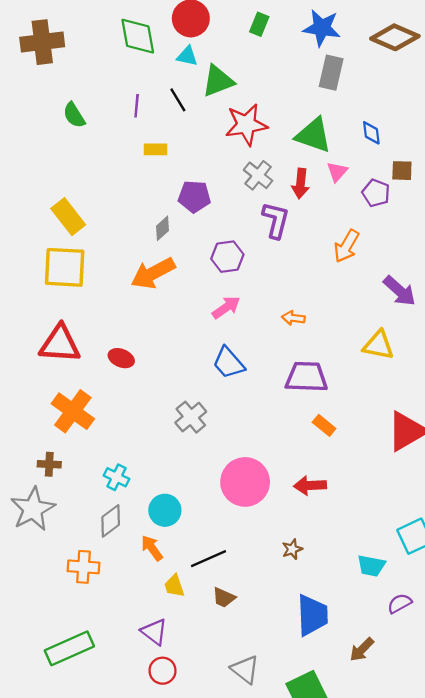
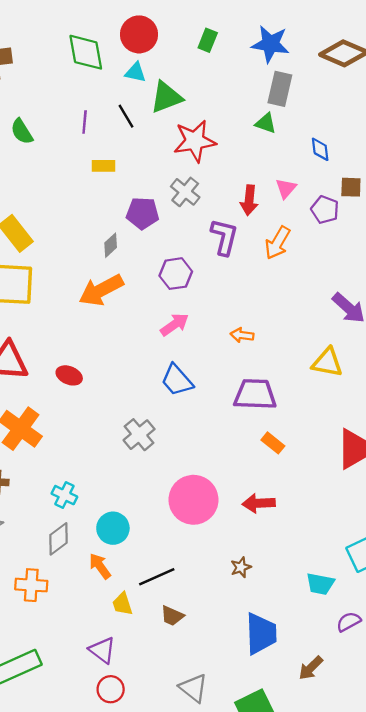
green triangle: (313, 135) -> (266, 123), moved, size x0.6
gray cross: (258, 175) -> (185, 192), moved
orange arrow: (347, 246) -> (278, 243), moved

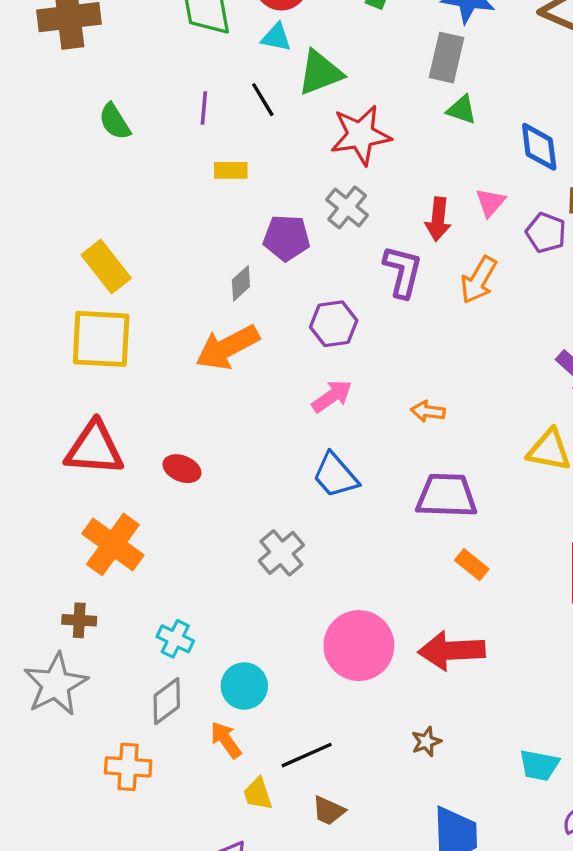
gray rectangle: (280, 89) -> (446, 58), moved
blue diamond: (320, 149) -> (539, 147), size x1.4
red arrow: (259, 503) -> (452, 651), size x1.4

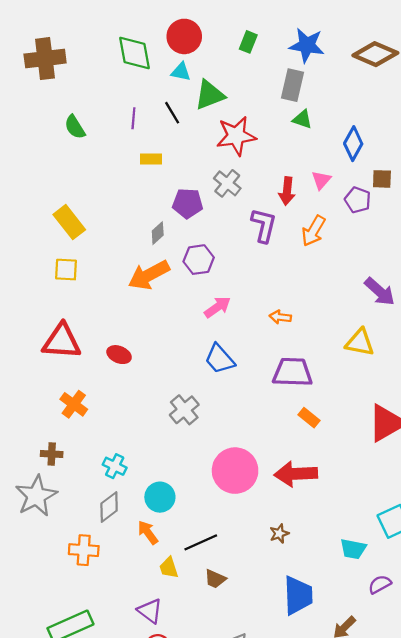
blue diamond: (539, 147) -> (353, 144), turned 36
purple hexagon: (334, 324) -> (199, 260), moved
yellow square: (101, 339) -> (66, 270), size x0.6
orange cross: (113, 544) -> (74, 404), size x0.7

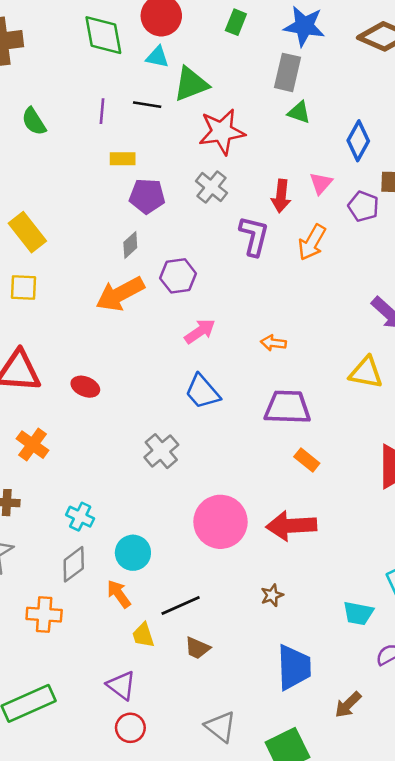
black line: (172, 113) -> (147, 105), turned -50
purple pentagon: (188, 203) -> (147, 196), moved

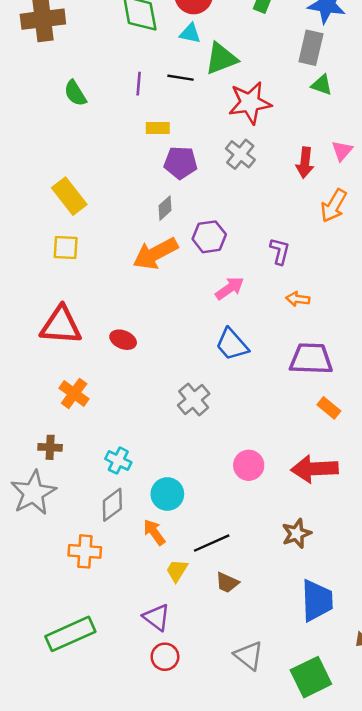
purple L-shape: (254, 236) -> (280, 251), moved, size x0.7
pink circle: (220, 522) -> (249, 465), size x0.6
brown star: (272, 595) -> (297, 533), size x1.4
yellow trapezoid: (143, 635) -> (177, 571), turned 50

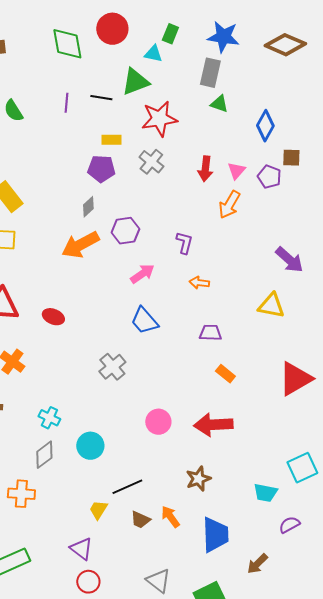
cyan triangle: (190, 33) -> (153, 54), moved
yellow rectangle: (158, 128) -> (111, 140), moved
pink triangle: (342, 151) -> (236, 171), moved
purple trapezoid: (311, 359) -> (210, 333), size x0.6
orange arrow: (154, 532) -> (170, 517), moved

